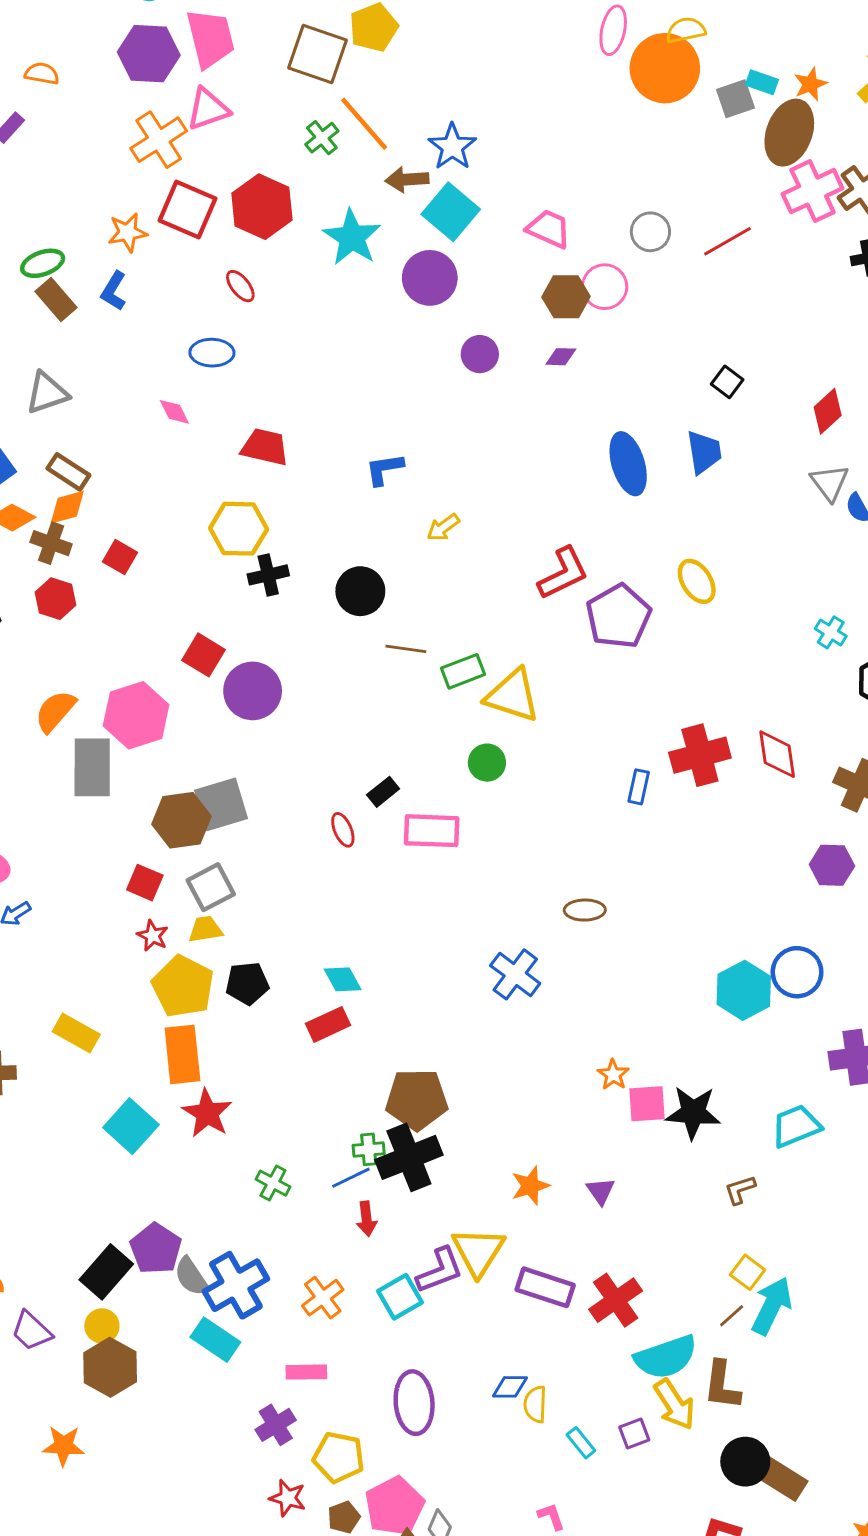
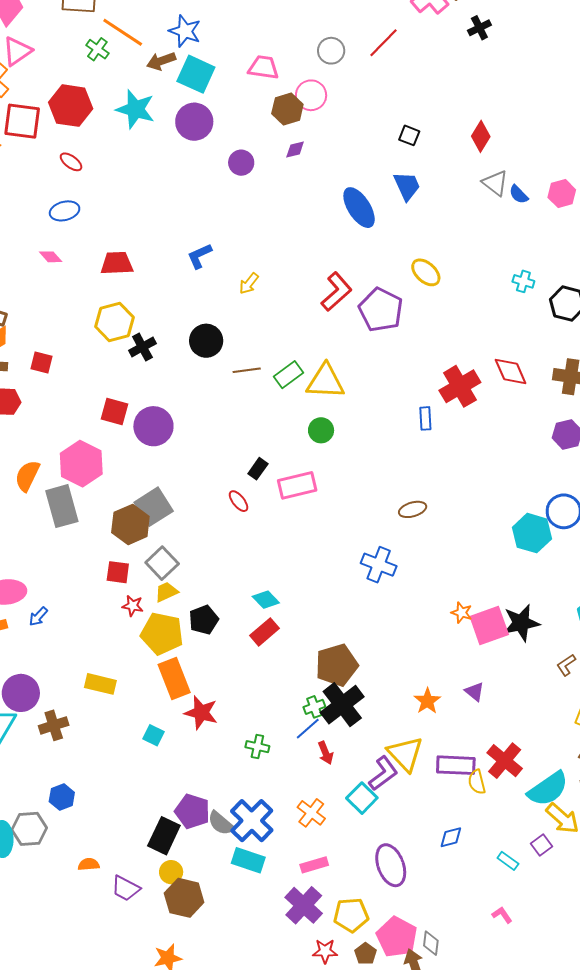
pink square: (647, 1104) -> (489, 626), size x1.4
cyan square: (131, 1126) -> (153, 735), size x0.6
yellow semicircle: (535, 1404) -> (477, 782), moved
purple cross: (276, 1425) -> (304, 905), size x1.4

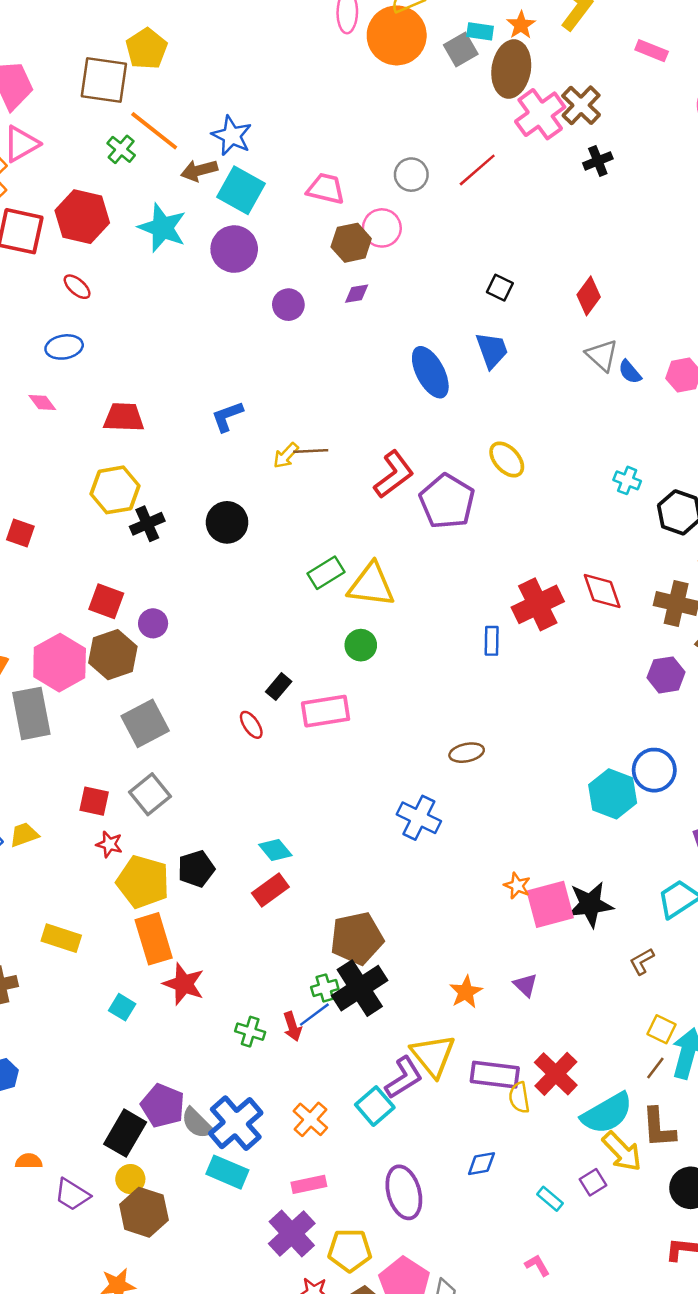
brown line: (247, 370) -> (311, 451), moved
purple circle: (153, 426) -> (153, 623), size x0.6
brown hexagon: (130, 524) -> (113, 655), moved
yellow trapezoid: (166, 592) -> (24, 835), moved
red arrow: (326, 753) -> (292, 1026), moved

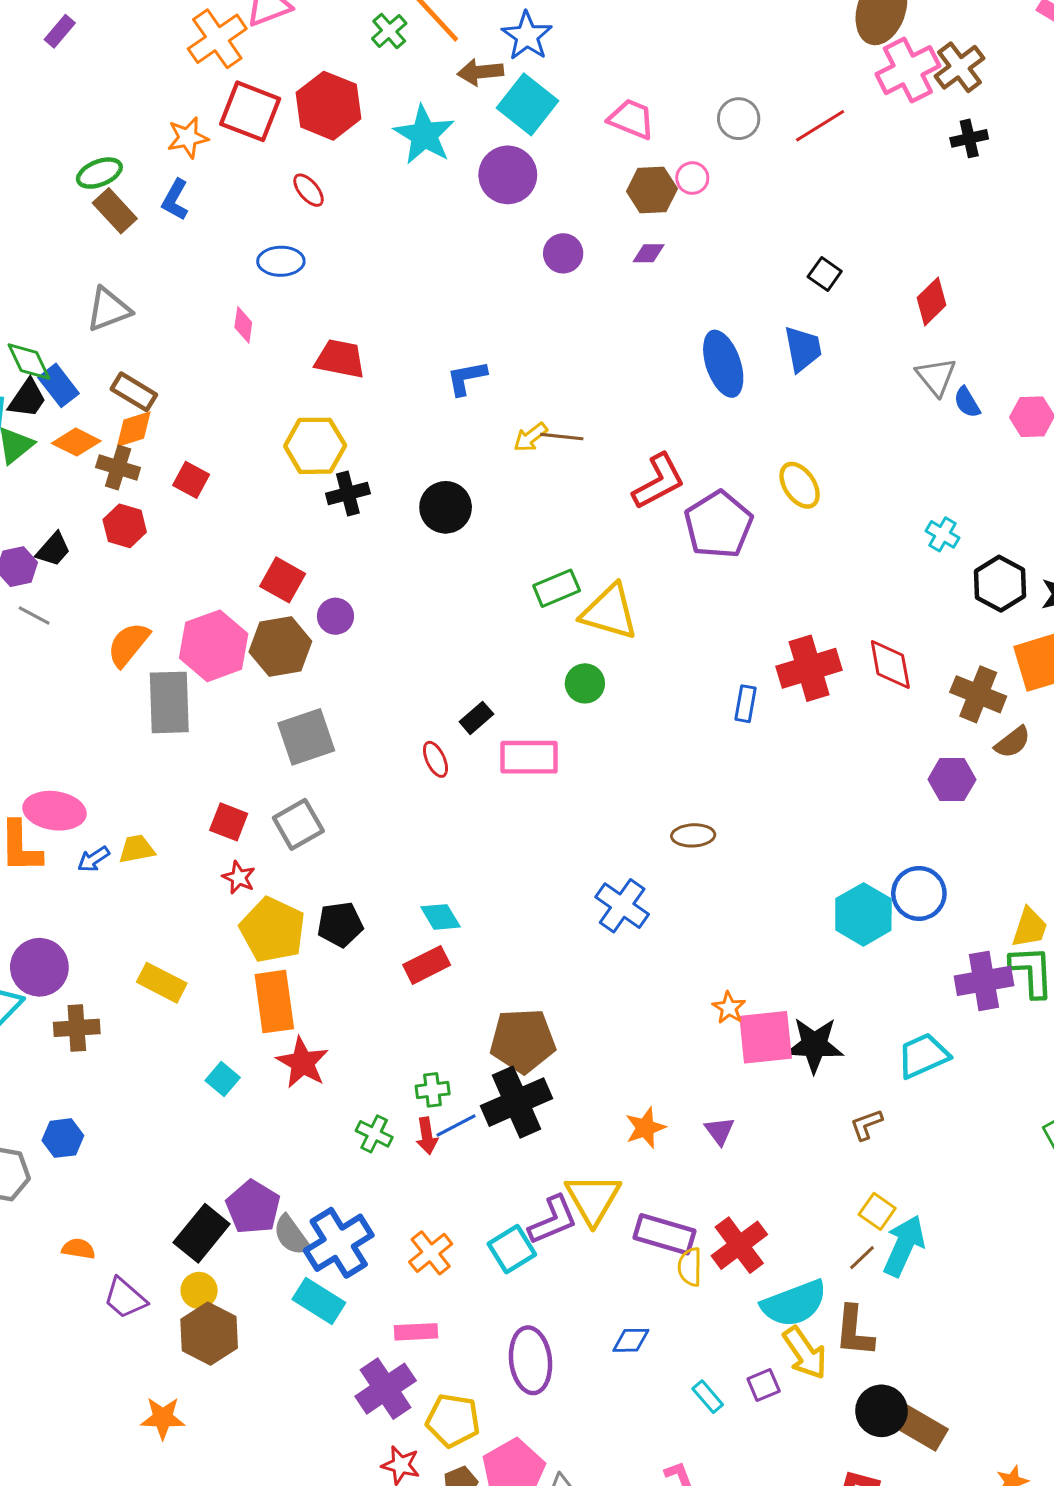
pink circle: (382, 228) -> (692, 178), size x0.7
pink diamond: (42, 403) -> (243, 325), turned 36
green cross: (325, 988) -> (433, 1090), moved

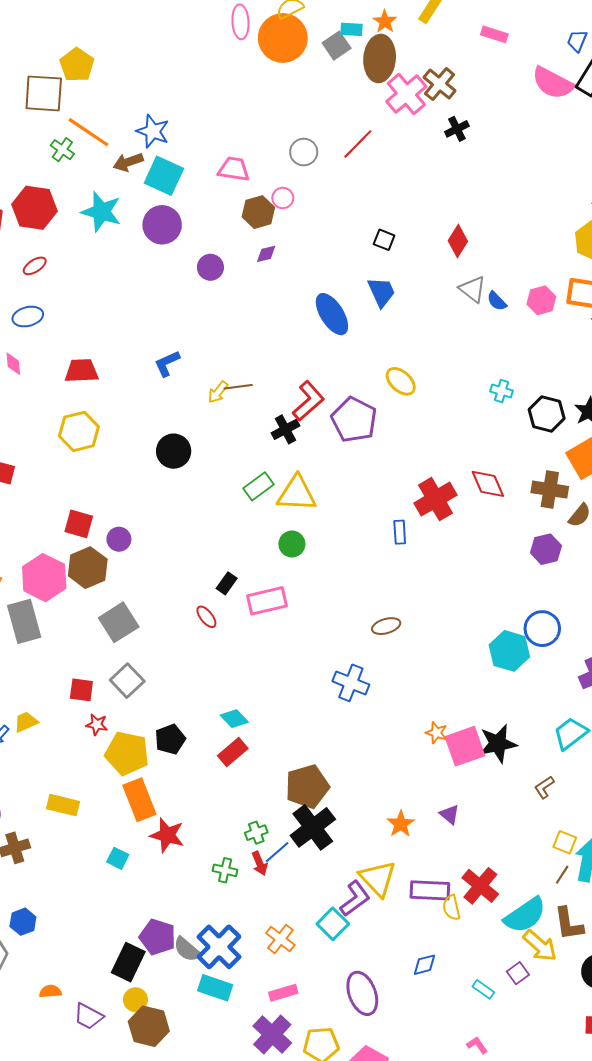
red ellipse: (309, 190) -> (35, 266), turned -70
black cross: (348, 493) -> (285, 429), moved

